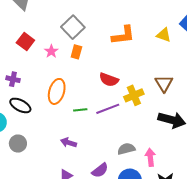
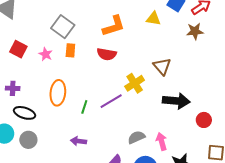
red semicircle: (109, 80) -> (107, 54), moved
green line: (80, 110) -> (84, 107), turned -56
gray circle: (18, 144) -> (28, 140), moved

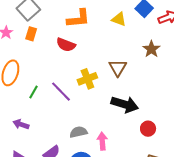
brown star: (195, 31) -> (151, 49), moved, turned 30
purple line: (111, 101) -> (61, 92), turned 65

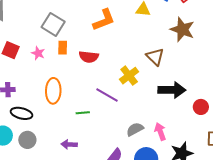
red semicircle: (66, 45) -> (89, 57), moved
brown star: (151, 49) -> (182, 30), size x1.4
green line: (34, 92) -> (83, 113), moved, turned 72
purple arrow: (21, 124) -> (69, 144), moved

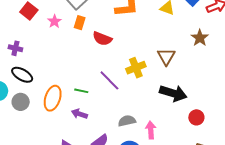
brown star: (182, 30) -> (200, 38), size x0.7
orange ellipse: (53, 91) -> (53, 98), moved
purple arrow: (69, 144) -> (79, 114), moved

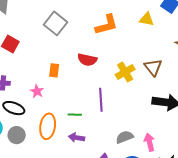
pink star: (54, 21) -> (37, 91), moved
orange rectangle: (80, 23) -> (54, 70), moved
yellow cross: (136, 68) -> (125, 72), moved
purple line: (109, 80) -> (101, 100), turned 50

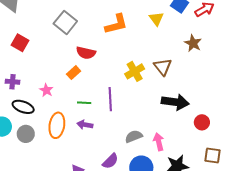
yellow triangle: (147, 19) -> (156, 19), turned 42
red semicircle: (87, 60) -> (86, 53), moved
orange rectangle: (54, 70) -> (74, 73), moved, turned 40
green line: (75, 115) -> (84, 103), moved
purple arrow: (77, 138) -> (85, 125), moved

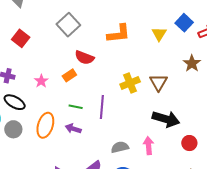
pink star: (46, 90) -> (41, 81), moved
pink arrow: (159, 142) -> (148, 146), moved

